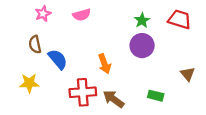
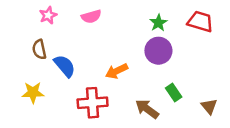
orange arrow: (104, 64) -> (117, 71), turned 84
brown triangle: (188, 74) -> (209, 106), moved
green rectangle: (156, 96) -> (174, 93), moved, turned 42
brown arrow: (114, 99) -> (147, 109), moved

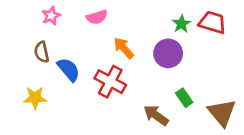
green star: (158, 23) -> (182, 24), moved
orange arrow: (117, 71) -> (124, 48), moved, turned 75
red cross: (93, 103) -> (110, 82), moved, turned 32
brown triangle: (209, 106) -> (222, 113), size x1.6

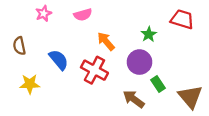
green star: (182, 24) -> (149, 34), moved
brown semicircle: (42, 52) -> (19, 46), moved
purple circle: (168, 53) -> (139, 62), moved

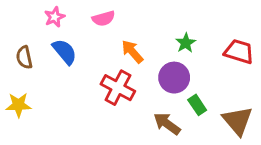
red trapezoid: (182, 19) -> (239, 52), moved
blue semicircle: (59, 60) -> (65, 52), moved
yellow star: (30, 84) -> (18, 105), moved

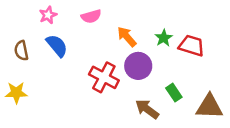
orange arrow: (132, 52) -> (127, 37), moved
red trapezoid: (239, 52) -> (192, 46), moved
purple circle: (174, 78) -> (138, 66), moved
brown triangle: (238, 121) -> (209, 107), turned -48

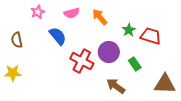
orange arrow: (127, 37) -> (100, 17), moved
blue semicircle: (57, 46) -> (58, 36), moved
green rectangle: (174, 93) -> (135, 64), moved

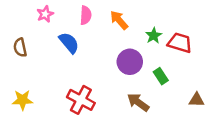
pink semicircle: (72, 13) -> (86, 15), turned -70
red cross: (82, 61) -> (81, 100), moved
yellow star: (13, 73) -> (22, 100), moved
brown triangle: (165, 84) -> (197, 100), size x0.6

